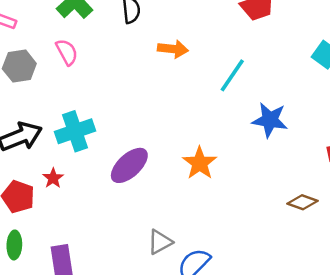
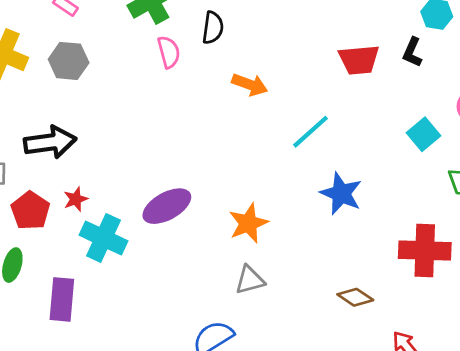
pink semicircle: (67, 52) -> (169, 52), moved
cyan cross: (75, 131) -> (103, 238), moved, turned 30
gray triangle: (160, 242) -> (250, 280), moved

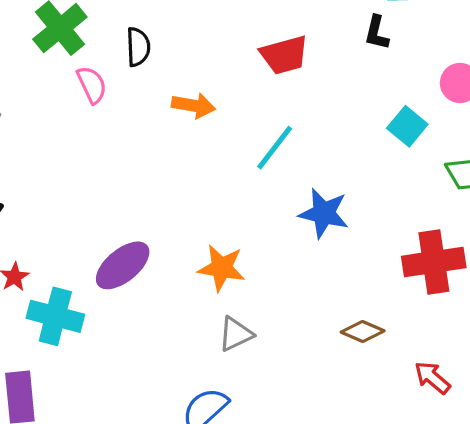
red trapezoid: (359, 60) -> (284, 55), moved
orange star: (248, 223) -> (222, 268), turned -30

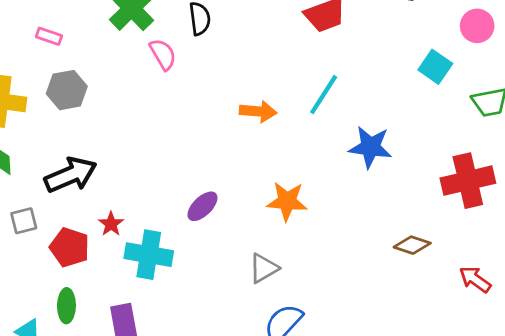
orange arrow: (193, 106) -> (258, 111), moved
purple ellipse: (123, 265) -> (202, 206), size x0.7
gray triangle: (236, 334) -> (264, 268), moved

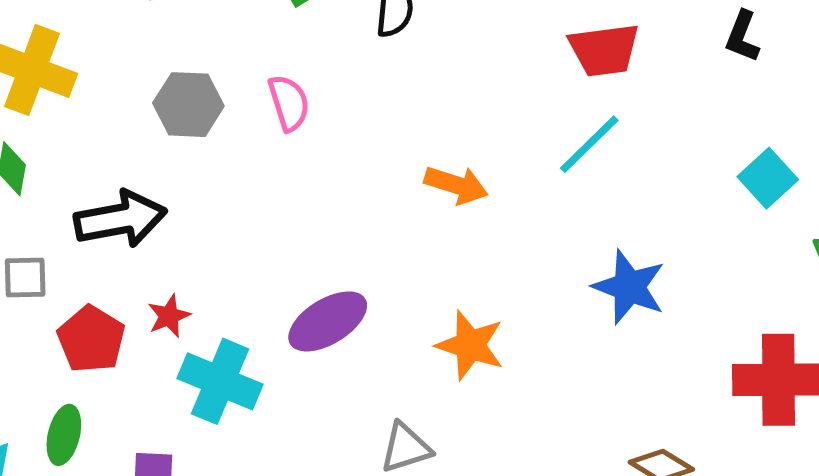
pink semicircle: (163, 54) -> (289, 103), moved
gray hexagon: (67, 90) -> (188, 105), moved
cyan line: (324, 95) -> (589, 144), moved
purple ellipse: (202, 206) -> (328, 321), size x1.4

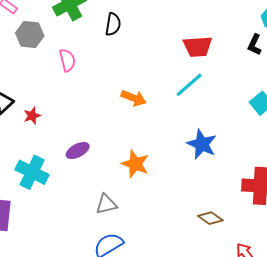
gray hexagon: (188, 105) -> (30, 35), moved
red star: (169, 316) -> (32, 116), moved
purple ellipse: (328, 321) -> (78, 151), size x0.7

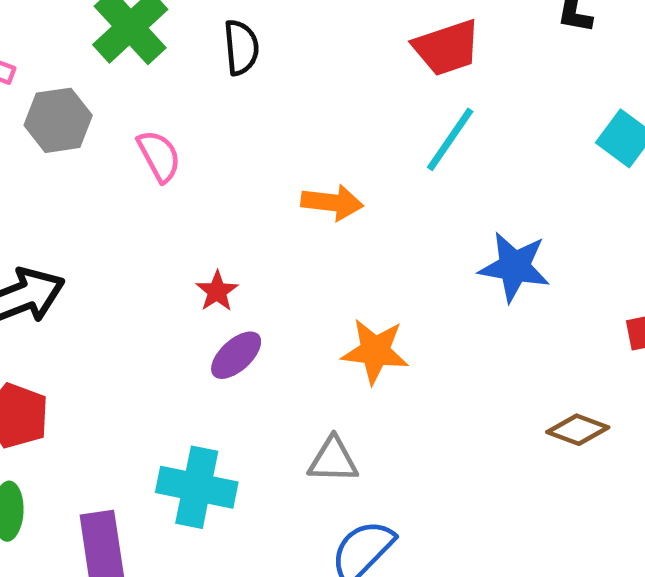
red star: (32, 116) -> (217, 291), moved
cyan cross: (32, 172) -> (197, 487), moved
gray triangle: (106, 204) -> (333, 460), turned 30

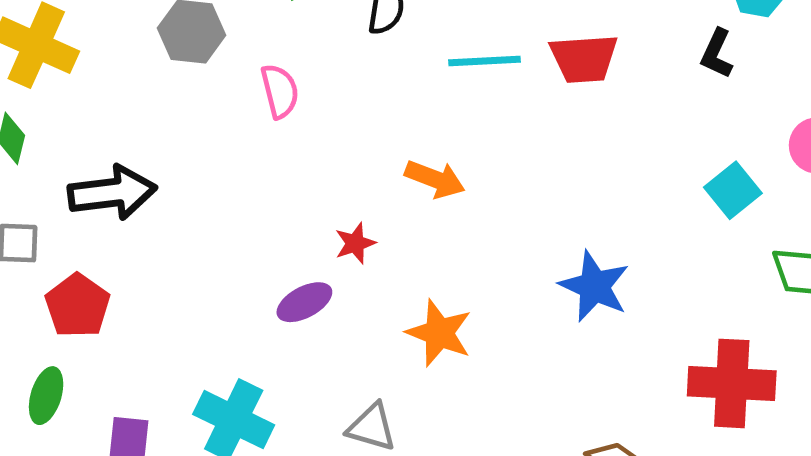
cyan line: (450, 139) -> (485, 61), moved, turned 38
red star: (217, 291) -> (355, 243), moved

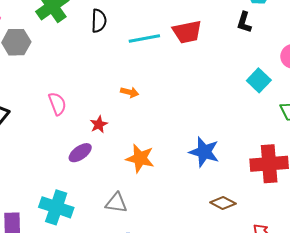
pink semicircle: (280, 91) -> (57, 104), moved
orange arrow: (435, 179) -> (130, 92), size x0.7
blue star: (594, 286) -> (204, 152), moved

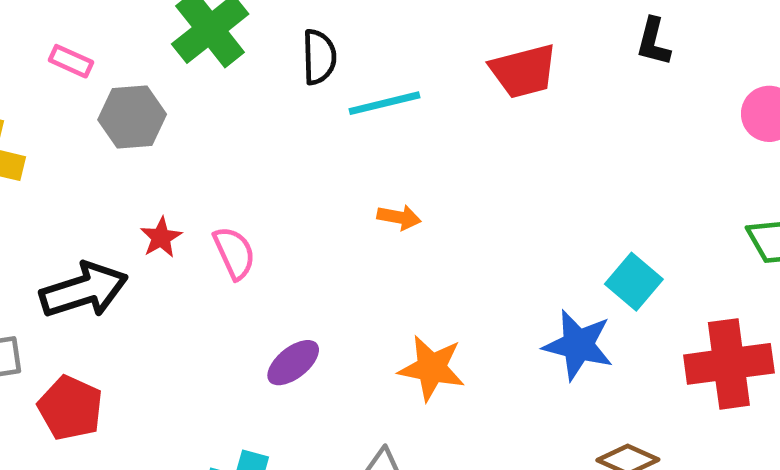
cyan line: (144, 38) -> (384, 103), moved
cyan square: (259, 80) -> (634, 282), moved
red star: (99, 124) -> (161, 237), moved

